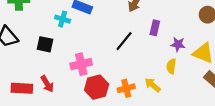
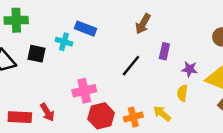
black square: (45, 44) -> (37, 54), moved

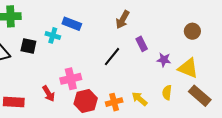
purple rectangle: (164, 51) -> (142, 44), turned -40
yellow semicircle: (182, 93) -> (167, 93), moved
red arrow: (47, 112) -> (49, 94), moved

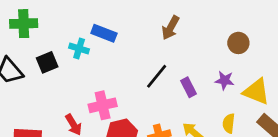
brown circle: (192, 31) -> (238, 43), moved
purple rectangle: (142, 44) -> (189, 87), moved
black square: (28, 46) -> (47, 62), turned -35

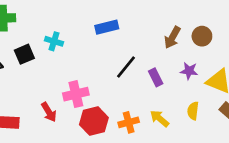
brown arrow: (170, 28) -> (172, 37), moved
blue rectangle: (104, 33) -> (107, 27), moved, turned -35

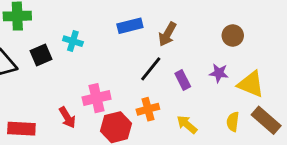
brown arrow: (172, 37) -> (167, 34), moved
yellow semicircle: (193, 111) -> (233, 122), moved
orange cross: (129, 122) -> (148, 109), moved

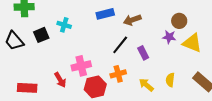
brown arrow: (167, 34) -> (132, 20), turned 42
purple star: (219, 73) -> (169, 37), moved
yellow triangle: (251, 84) -> (192, 43), moved
yellow semicircle: (233, 122) -> (170, 80), moved

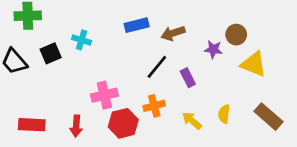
purple star: (169, 37) -> (213, 49), moved
red arrow: (60, 80) -> (76, 126), moved, turned 35

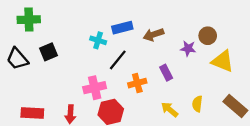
cyan cross: (82, 40) -> (98, 40), moved
black line: (157, 67) -> (118, 60), moved
orange cross: (154, 106) -> (137, 83), moved

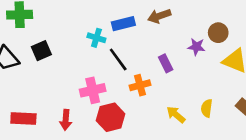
brown arrow: (153, 35) -> (159, 16), moved
black line: (118, 60) -> (118, 60), turned -75
purple rectangle: (166, 73) -> (166, 63), moved

